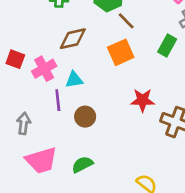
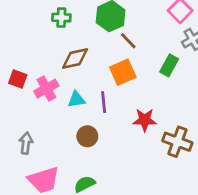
purple line: (58, 100) -> (104, 102), moved

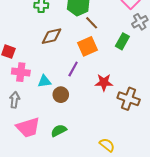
pink cross: (46, 89) -> (21, 72), moved, turned 36
cyan triangle: (76, 99) -> (44, 81), moved
purple line: (104, 102) -> (73, 69), turned 35

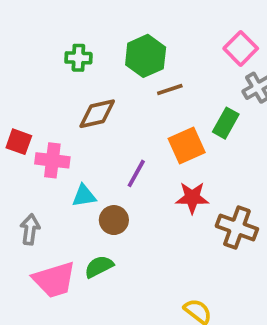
brown line: (92, 23) -> (170, 89), turned -64
orange square: (87, 46) -> (187, 145), moved
pink cross: (21, 72) -> (52, 160), moved
green semicircle: (59, 131) -> (99, 267), moved

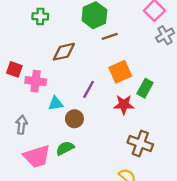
green cross: (78, 58) -> (40, 16), moved
green rectangle: (226, 123) -> (145, 88), moved
brown cross: (237, 227) -> (140, 143), moved

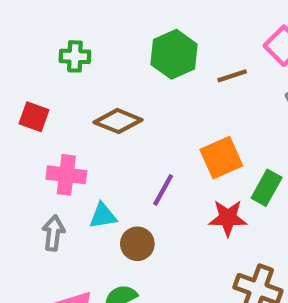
brown line: (110, 36) -> (232, 76), moved
brown diamond: (64, 52) -> (118, 121), turned 35
red square: (14, 69) -> (34, 117), moved
gray arrow: (21, 125) -> (53, 233), moved

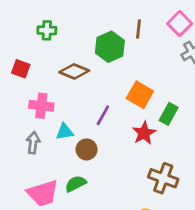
green hexagon: (174, 54) -> (110, 47), moved
brown line: (232, 76) -> (139, 29), moved, turned -66
orange square: (221, 158) -> (140, 95), turned -36
red star: (228, 218) -> (144, 133), turned -30

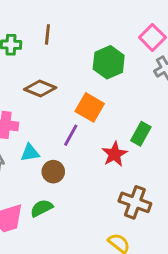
brown line: (139, 29) -> (47, 34), moved
green hexagon: (110, 47) -> (109, 62), moved
orange square: (140, 95) -> (90, 107), moved

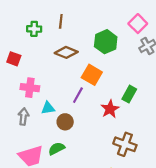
brown diamond: (40, 88) -> (66, 52), moved

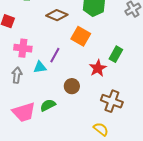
purple line: (78, 95) -> (55, 55), moved
brown circle: (65, 122) -> (72, 86), moved

